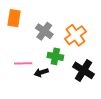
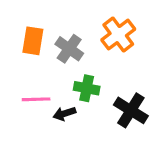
orange rectangle: (14, 18) -> (33, 41), moved
orange cross: (75, 35) -> (118, 35), moved

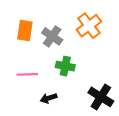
black cross: (131, 110) -> (101, 97), moved
black arrow: (64, 114) -> (49, 98), moved

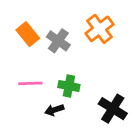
orange rectangle: (25, 30) -> (28, 34), turned -48
green cross: (65, 66) -> (69, 86), moved

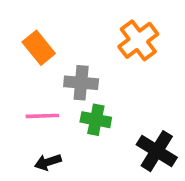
gray cross: (58, 41) -> (81, 83), moved, turned -30
black arrow: (54, 110) -> (48, 162), moved

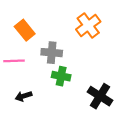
pink line: (42, 116) -> (14, 61), moved
black arrow: (48, 162) -> (23, 96), moved

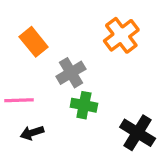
gray cross: (52, 53) -> (71, 73), turned -36
pink line: (14, 61) -> (19, 100), moved

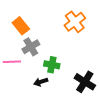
gray cross: (71, 73) -> (31, 47), moved
black arrow: (32, 133) -> (41, 82), moved

